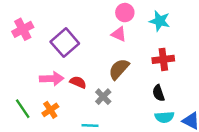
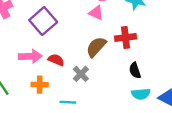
red cross: (163, 59) -> (126, 38), moved
orange cross: (50, 110) -> (40, 85), moved, turned 35

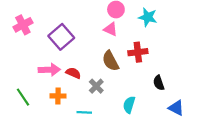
brown semicircle: (96, 47) -> (111, 61), turned -70
black semicircle: (135, 70) -> (159, 83), moved
cyan semicircle: (141, 94) -> (129, 105), moved, turned 112

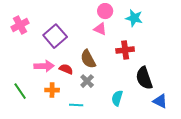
brown semicircle: (111, 61) -> (88, 59), moved
black semicircle: (159, 83) -> (144, 78), size x1.6

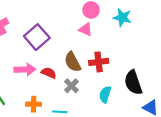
red cross: (125, 50) -> (99, 62), moved
orange cross: (52, 90) -> (34, 104), moved
cyan semicircle: (117, 98) -> (105, 94), moved

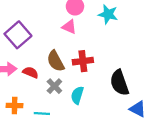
cyan semicircle: (105, 94) -> (77, 95), moved

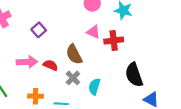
pink triangle: (69, 27) -> (93, 32), moved
purple square: (18, 35) -> (39, 30), size x0.6
red cross: (83, 61) -> (114, 41), moved

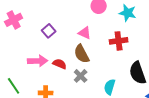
pink triangle: (93, 32) -> (85, 33), moved
cyan semicircle: (94, 87) -> (110, 87), moved

